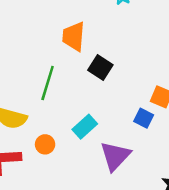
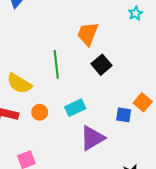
green line: (48, 83) -> (56, 64), turned -40
blue square: (144, 118) -> (124, 115), turned -35

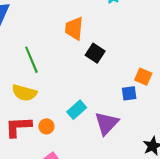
green line: (56, 64) -> (31, 60), moved
cyan rectangle: (75, 108) -> (77, 110), moved
orange circle: (40, 112) -> (46, 126), moved

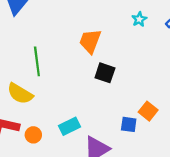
black square: (95, 53) -> (105, 73), turned -30

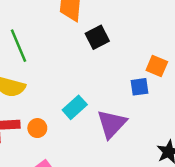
black square: (105, 73) -> (97, 37), turned -30

